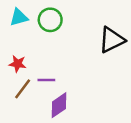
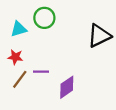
cyan triangle: (19, 17) -> (19, 29), moved
purple diamond: (59, 105) -> (67, 87), moved

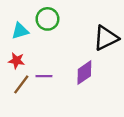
purple diamond: (67, 87) -> (84, 73), moved

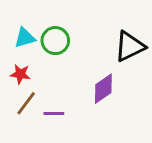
green circle: (47, 19) -> (55, 41), moved
purple line: (44, 76) -> (54, 114), moved

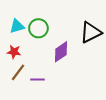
purple diamond: (103, 89) -> (61, 52), moved

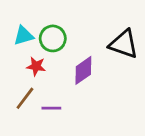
black triangle: (91, 32) -> (124, 44), turned 45
red star: (14, 52) -> (36, 66), moved

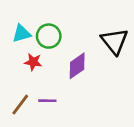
black triangle: (124, 44) -> (115, 41), turned 32
brown line: (25, 98) -> (20, 105), moved

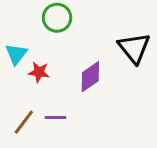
cyan triangle: (22, 34) -> (16, 54), moved, turned -36
green circle: (49, 36) -> (57, 18), moved

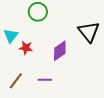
purple line: (56, 118) -> (45, 80), moved

